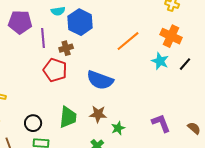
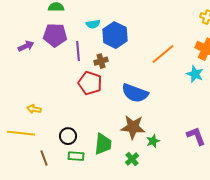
brown star: (98, 114) -> (133, 127), size x1.4
green trapezoid: (68, 117) -> (103, 144), moved

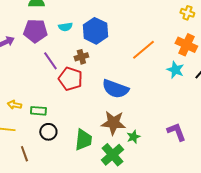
cyan semicircle: (93, 24) -> (65, 27), moved
purple line: (78, 51) -> (50, 61), moved, turned -30
green rectangle: (76, 156) -> (38, 111), moved
green cross: (132, 159) -> (112, 155), size x1.6

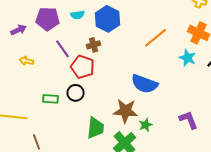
blue semicircle: (115, 89) -> (145, 84), moved
yellow arrow: (14, 105) -> (27, 61), moved
black circle: (48, 132) -> (76, 93), moved

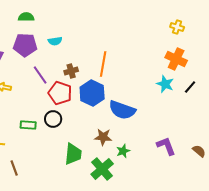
blue hexagon: (108, 19) -> (92, 93), moved
orange line: (156, 38) -> (103, 64), moved, turned -40
brown star: (126, 111) -> (103, 137), size x0.7

